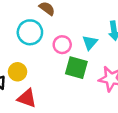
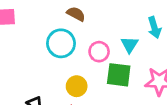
yellow circle: (18, 72) -> (77, 86), moved

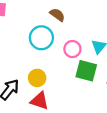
yellow circle: (77, 86) -> (37, 78), moved

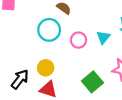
green square: (86, 71) -> (92, 82), moved, turned 36

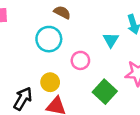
pink circle: (79, 40) -> (80, 60), moved

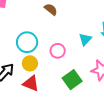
cyan circle: (49, 39) -> (27, 42), moved

